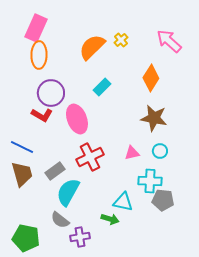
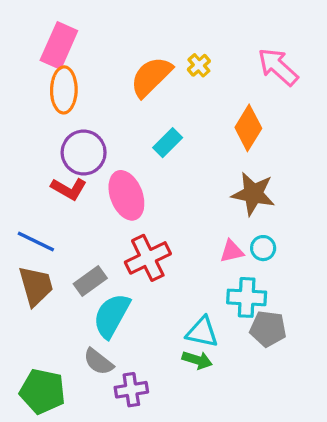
pink triangle: (132, 153) -> (232, 251), moved
green arrow: (110, 219) -> (197, 360), moved

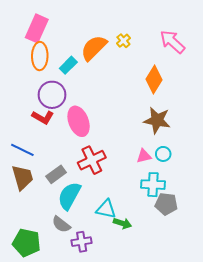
cyan rectangle: (168, 143) -> (68, 65), moved
cyan triangle: (202, 332) -> (106, 209), moved

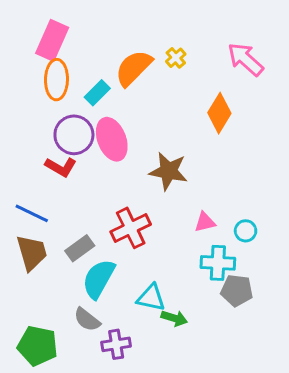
brown star: (157, 120) -> (168, 171), moved
pink ellipse: (79, 121) -> (112, 139), moved
cyan circle: (163, 154) -> (246, 231), moved

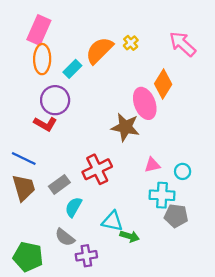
pink ellipse: (112, 139) -> (145, 103), moved
cyan semicircle: (99, 279) -> (73, 207), size x0.7

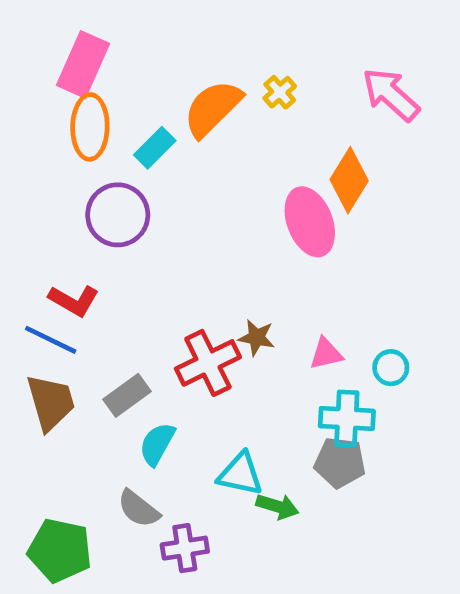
red L-shape: (45, 124) -> (74, 300), moved
brown star: (125, 127) -> (257, 337), moved, size x0.6
gray pentagon: (176, 216) -> (340, 462), moved

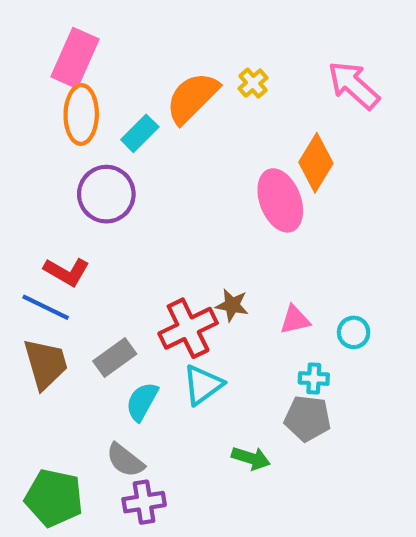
cyan cross: (347, 418) -> (314, 379), size x0.6
cyan triangle: (240, 474) -> (203, 385), moved, turned -48
purple cross: (185, 548) -> (144, 502), moved

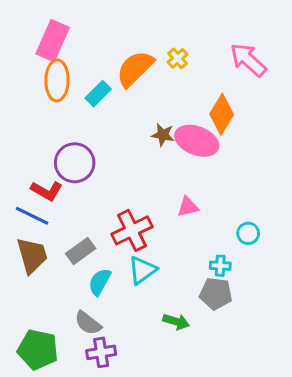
purple circle: (106, 194) -> (75, 163), moved
pink ellipse: (280, 200) -> (197, 141), turned -48
brown star: (232, 305) -> (163, 135), moved
pink triangle: (295, 320) -> (188, 207), moved

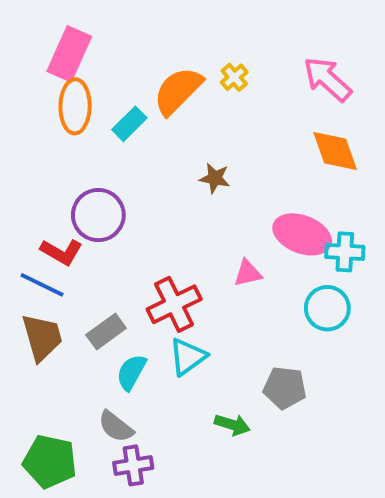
orange diamond: (222, 114) -> (335, 151), moved, turned -51
pink ellipse: (197, 141) -> (302, 234), moved
cyan circle: (248, 233) -> (327, 308), size x1.5
cyan cross: (220, 266) -> (345, 252), moved, size x1.4

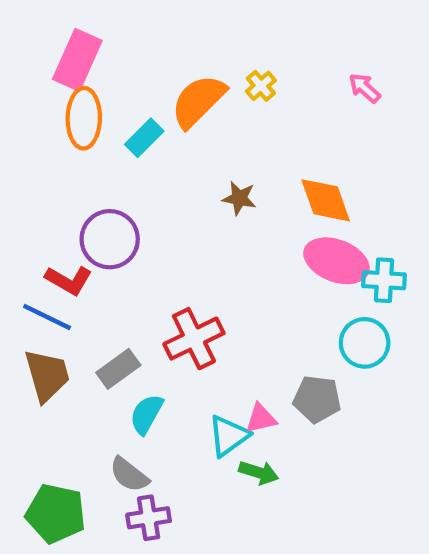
pink arrow: (327, 79) -> (365, 88), size x0.6
orange diamond: (335, 151) -> (326, 200), moved
pink triangle: (248, 273) -> (261, 418), moved
cyan triangle: (188, 357) -> (228, 436), moved
gray pentagon: (285, 388) -> (317, 399), moved

